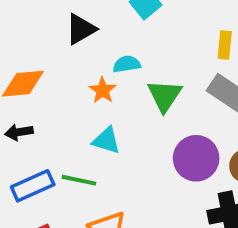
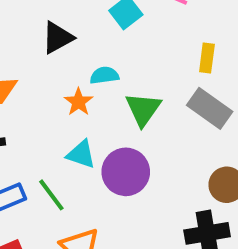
purple circle: (196, 158) -> (126, 172), moved
green line: (79, 180) -> (51, 195), turned 40

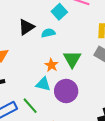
cyan semicircle: (104, 75) -> (48, 33), moved
orange star: (79, 102) -> (51, 65), moved

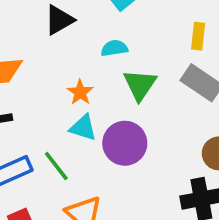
cyan semicircle: (48, 33) -> (114, 48), moved
orange star: (51, 65) -> (80, 92), moved

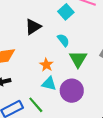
cyan semicircle: (114, 48) -> (63, 40), turned 64

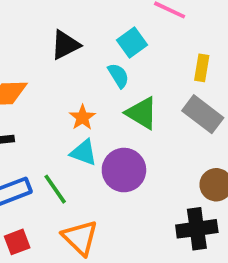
cyan square: (66, 12) -> (132, 43), moved
green triangle: (78, 59) -> (142, 113), turned -36

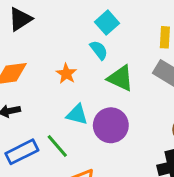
black triangle: (65, 45) -> (20, 19), moved
orange star: (82, 117) -> (66, 74), moved

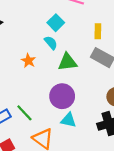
green triangle: (120, 78) -> (67, 62), turned -30
cyan triangle: (77, 115) -> (68, 120), moved

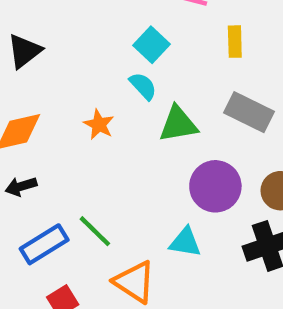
yellow rectangle: (98, 31) -> (235, 42), moved
purple circle: (62, 96) -> (215, 186), moved

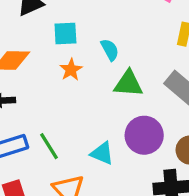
cyan square: (151, 45) -> (65, 33), moved, turned 30
cyan triangle: (185, 242) -> (102, 153), moved

